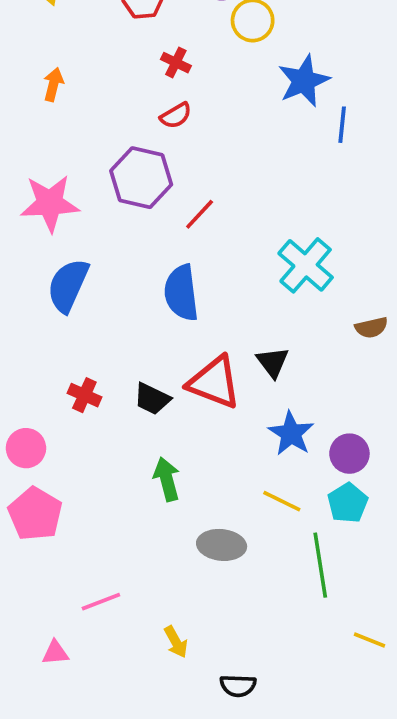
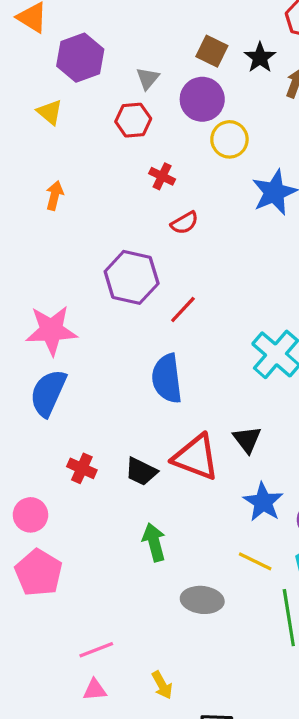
red semicircle: (176, 116) -> (185, 223), moved
pink star: (50, 203) -> (51, 330), moved
blue semicircle: (68, 285) -> (48, 393), moved
pink triangle: (55, 653) -> (95, 690), moved

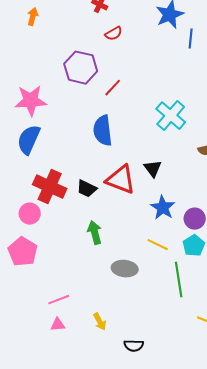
red cross: (82, 468) -> (50, 187), size x1.8
pink circle: (30, 515) -> (30, 214), moved

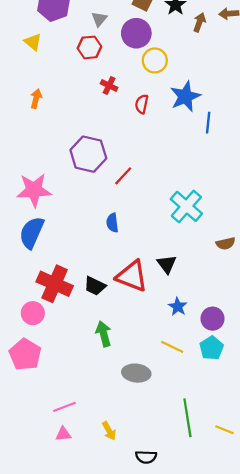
red semicircle: (114, 34) -> (142, 104), moved, turned 132
blue semicircle: (103, 131) -> (112, 223), size x0.6
blue star: (163, 208) -> (178, 307), size x0.7
green line: (179, 280) -> (187, 418), moved

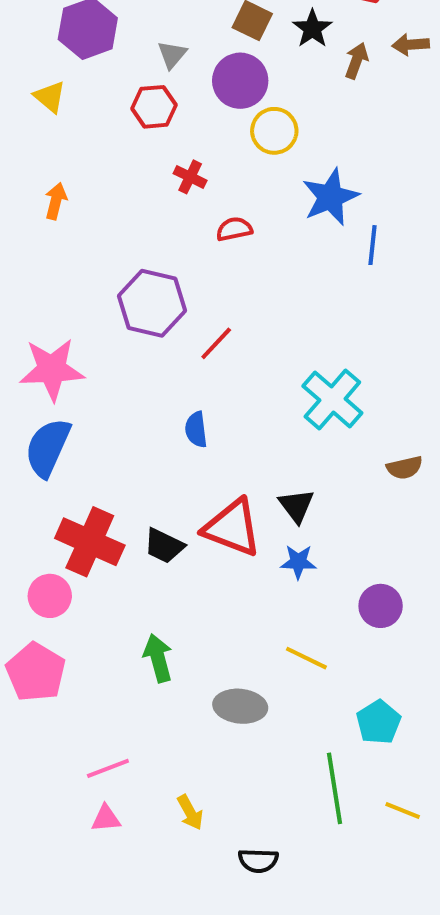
red semicircle: (142, 104) -> (234, 229), moved, turned 66
blue star: (178, 307) -> (298, 562), moved, turned -30
green arrow: (104, 334) -> (158, 658), moved
cyan pentagon: (211, 348) -> (379, 722), moved

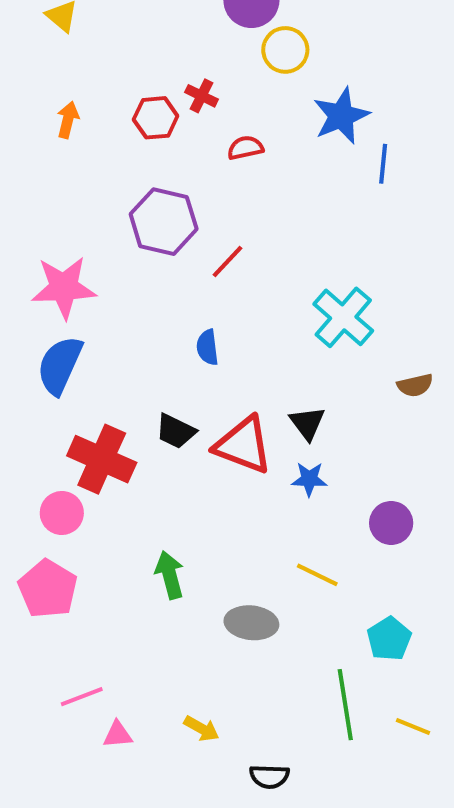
red hexagon: (154, 107) -> (156, 118), moved
black trapezoid: (164, 546) -> (176, 431), moved
pink line: (108, 768) -> (82, 697), moved
yellow arrow: (190, 812) -> (202, 729), turned -32

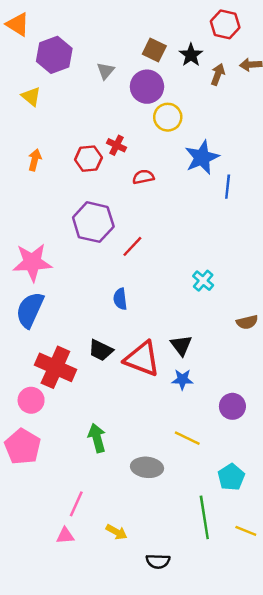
cyan cross: (343, 317) -> (203, 281), size x0.6
pink line: (82, 697) -> (76, 504), moved, turned -45

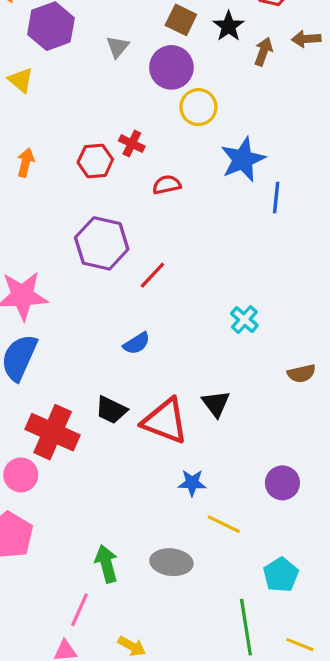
blue semicircle: (120, 299) -> (137, 343), turned -115
blue star: (182, 379) -> (192, 483), moved
green arrow: (97, 438) -> (106, 564), moved

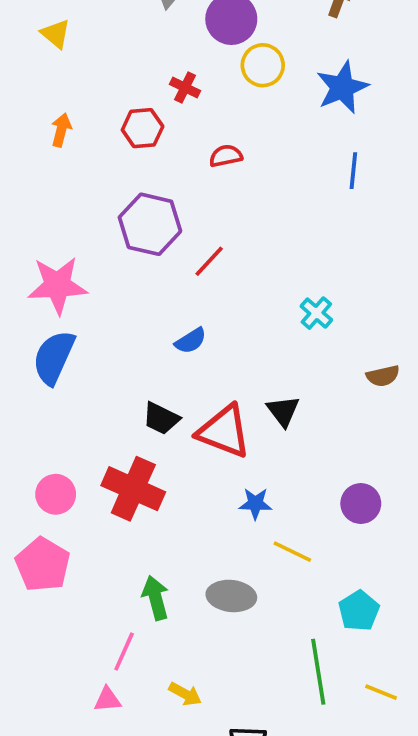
red cross: (132, 144) -> (185, 87), moved
blue star: (243, 159) -> (342, 87), moved
red cross: (53, 432) -> (133, 489), moved

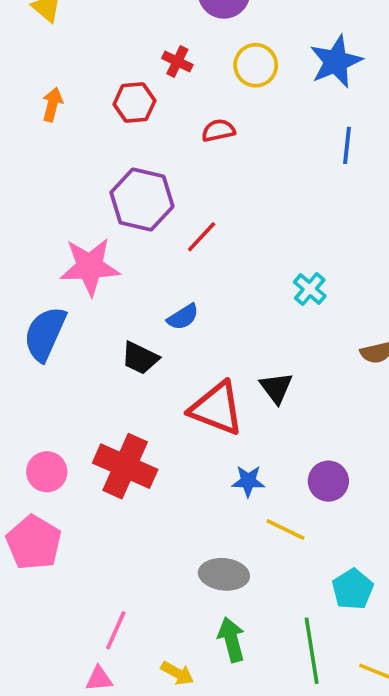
yellow circle: (263, 65) -> (256, 65), moved
pink star: (57, 285) -> (90, 267), moved
black trapezoid: (161, 418) -> (140, 358), moved
purple circle: (361, 504) -> (328, 481), moved
green arrow: (155, 598) -> (231, 640), moved

